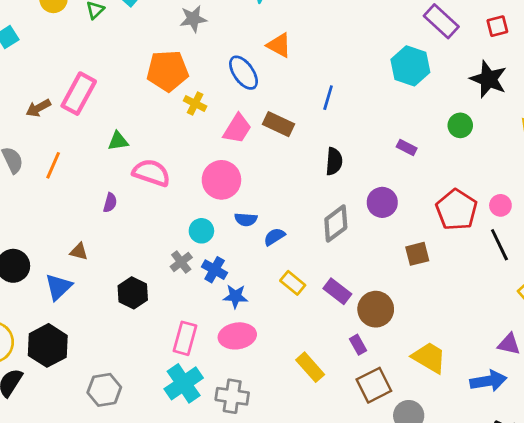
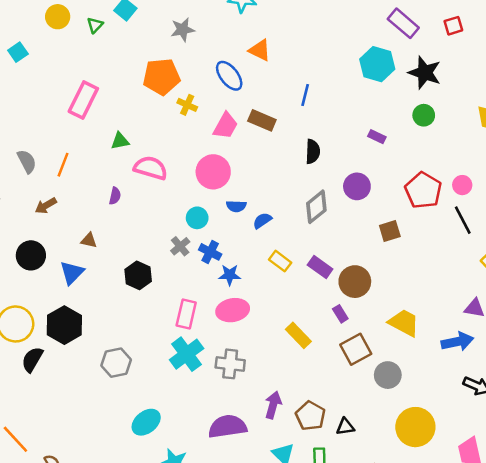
black star: (488, 79) -> (425, 73), moved
brown arrow: (38, 108) -> (46, 206), moved

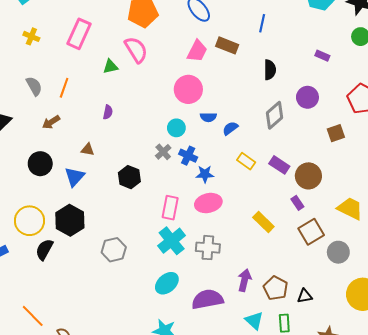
yellow cross: (187, 105) -> (31, 36), moved
pink semicircle: (151, 168) -> (136, 50), moved, turned 44
cyan ellipse: (146, 422) -> (167, 283), moved

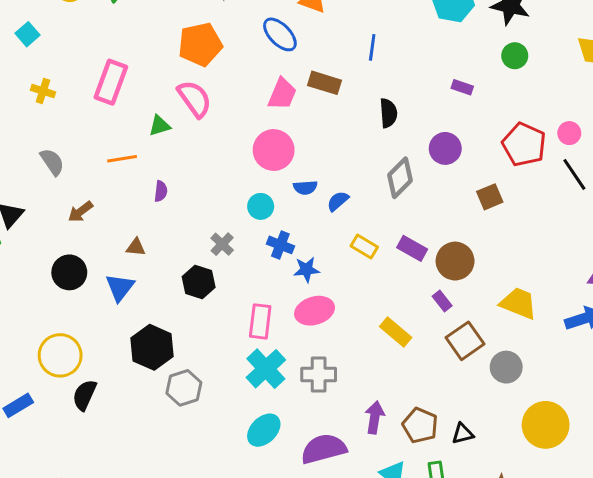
orange line: (64, 88) -> (122, 159), moved, turned 66
gray cross: (163, 152) -> (222, 244), moved
black hexagon: (70, 220) -> (152, 347), moved

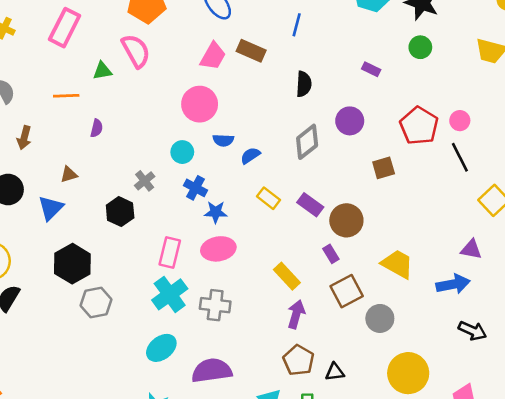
brown arrow: (80, 212) -> (24, 138), turned -45
brown triangle: (136, 247) -> (69, 174), turned -30
purple arrow: (375, 417) -> (296, 314), moved

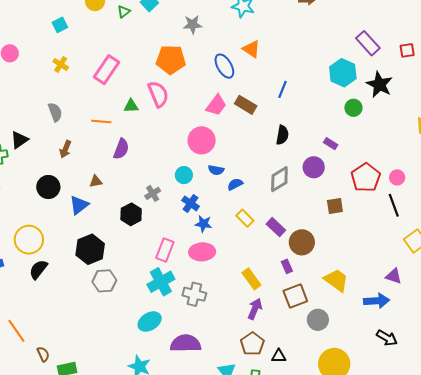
green circle: (420, 47) -> (353, 108), moved
purple rectangle: (371, 69) -> (331, 144), moved
purple semicircle: (97, 128) -> (121, 149), size x1.5

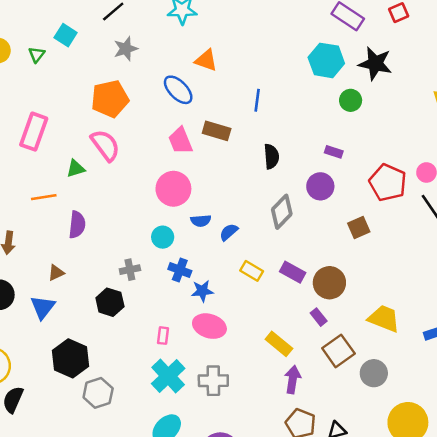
pink trapezoid: (216, 105) -> (180, 141), turned 135
gray cross: (153, 193) -> (130, 270), turned 35
pink rectangle: (165, 250) -> (163, 336), size x0.6
pink ellipse: (202, 252) -> (209, 326), turned 35

